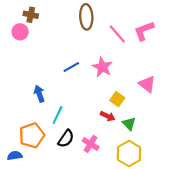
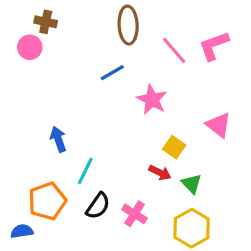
blue line: (71, 67) -> (112, 73), moved

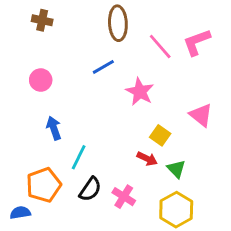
pink circle: (30, 47) -> (41, 80), moved

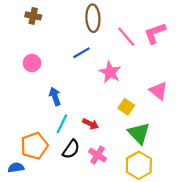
blue arrow: (54, 128) -> (55, 96), moved
red arrow: (147, 159) -> (91, 124), moved
green triangle: (176, 169) -> (139, 133), size x1.5

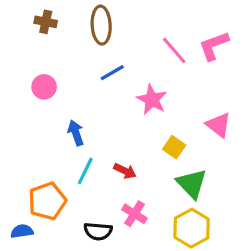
brown ellipse: (93, 18) -> (101, 25), moved
black semicircle: (71, 149) -> (98, 231), moved, turned 60

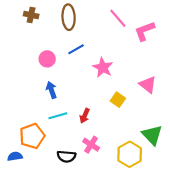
pink line: (174, 50) -> (118, 18), moved
pink circle: (44, 87) -> (47, 59), moved
cyan line: (85, 171) -> (58, 116), turned 48
red arrow: (125, 171) -> (85, 116), turned 88
green triangle: (192, 184) -> (152, 135), moved

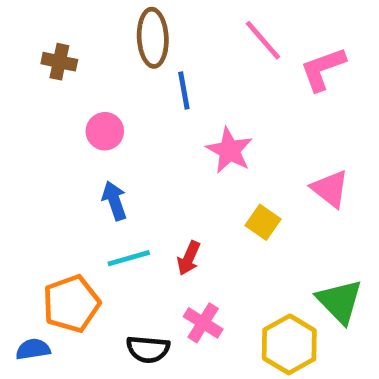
brown cross: (31, 15) -> (59, 62), moved
blue line: (76, 49) -> (184, 90), moved, turned -70

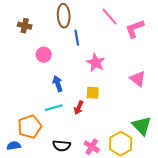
blue arrow: (114, 201) -> (58, 84), moved
yellow square: (263, 222) -> (93, 93), moved, turned -32
pink cross: (203, 323) -> (92, 147), moved

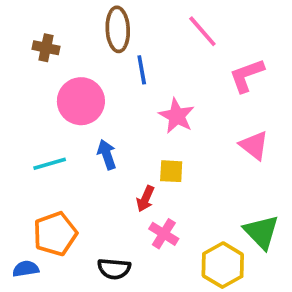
pink L-shape: (135, 29) -> (247, 75), moved
pink circle: (44, 55) -> (81, 101), size x1.6
cyan line: (54, 108) -> (50, 164), moved
pink cross: (92, 147) -> (164, 234), moved

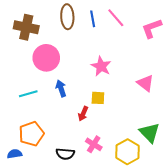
brown cross: (46, 48) -> (26, 27), size x1.6
blue line: (142, 70) -> (93, 19), moved
pink L-shape: (247, 75) -> (152, 28), moved
pink cross: (164, 234) -> (94, 144), moved

